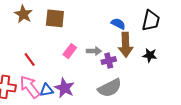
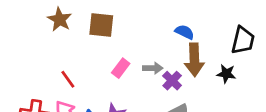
black trapezoid: (151, 21) -> (243, 40), moved
purple cross: (109, 61) -> (172, 81), turned -32

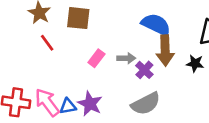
blue semicircle: (185, 32) -> (156, 25), size x1.6
red line: (68, 79) -> (47, 43), moved

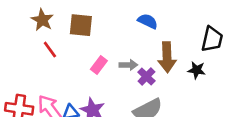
blue semicircle: (156, 25) -> (148, 21), moved, size x0.7

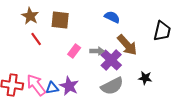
brown arrow: (167, 57) -> (127, 45), turned -40
black star: (197, 70) -> (145, 78), moved
purple cross: (146, 77) -> (111, 60), size x1.5

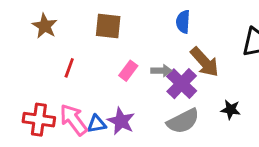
brown star: (30, 16) -> (45, 26), moved
blue semicircle: (112, 17) -> (183, 22), turned -112
red line: (36, 39) -> (69, 68), moved, turned 56

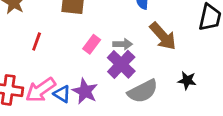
purple cross: (182, 84) -> (121, 64), moved
pink arrow: (74, 120) -> (41, 90), turned -88
blue triangle: (97, 124) -> (62, 94), turned 42

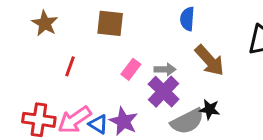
black star: (187, 80) -> (210, 109), moved

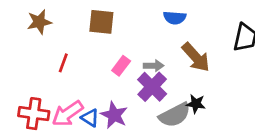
blue semicircle: (187, 19) -> (175, 18), turned -90
brown star: (45, 23) -> (39, 22), turned 30

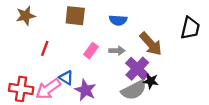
blue semicircle: (175, 18) -> (118, 20), moved
purple cross: (152, 87) -> (137, 69), moved
blue triangle: (90, 118) -> (66, 78), moved

